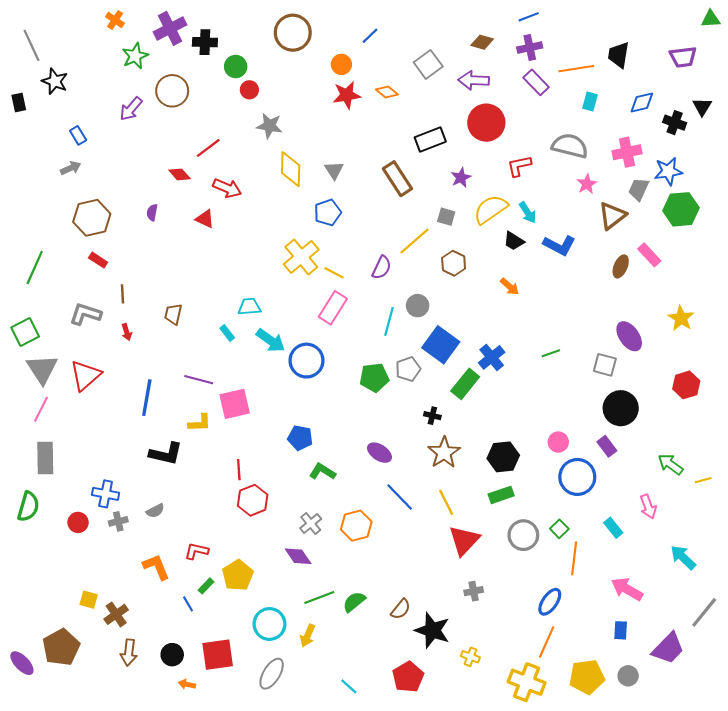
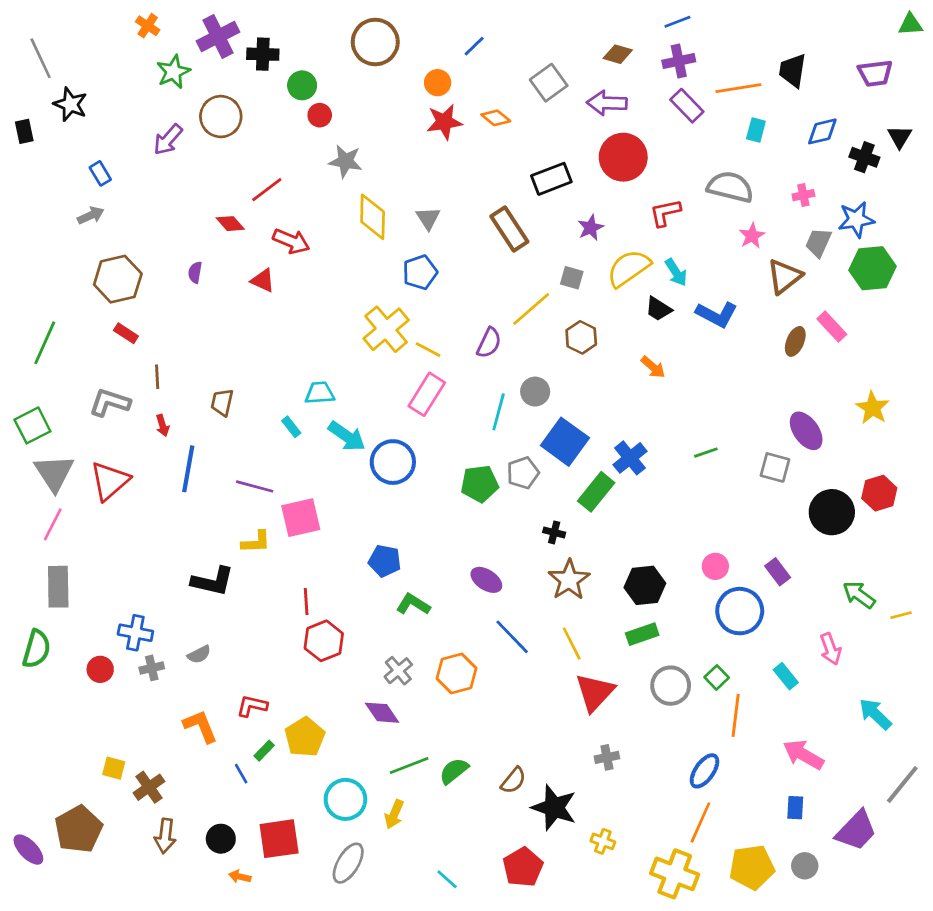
pink cross: (627, 152) -> (803, 195), size x0.6
blue line: (147, 398) -> (188, 469), moved
black circle: (621, 408) -> (832, 512), moved

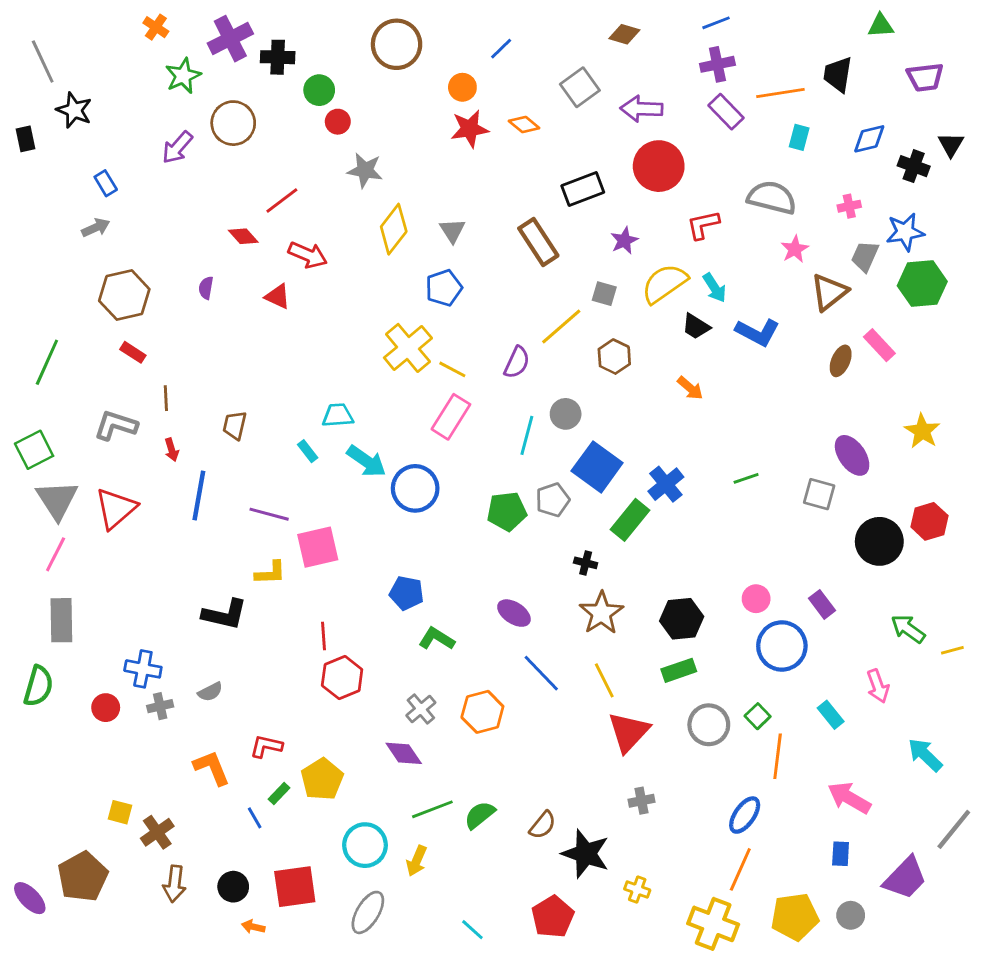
green triangle: (910, 24) -> (881, 26), moved
brown diamond: (618, 54) -> (624, 34), moved
yellow diamond: (373, 217) -> (394, 229), turned 36

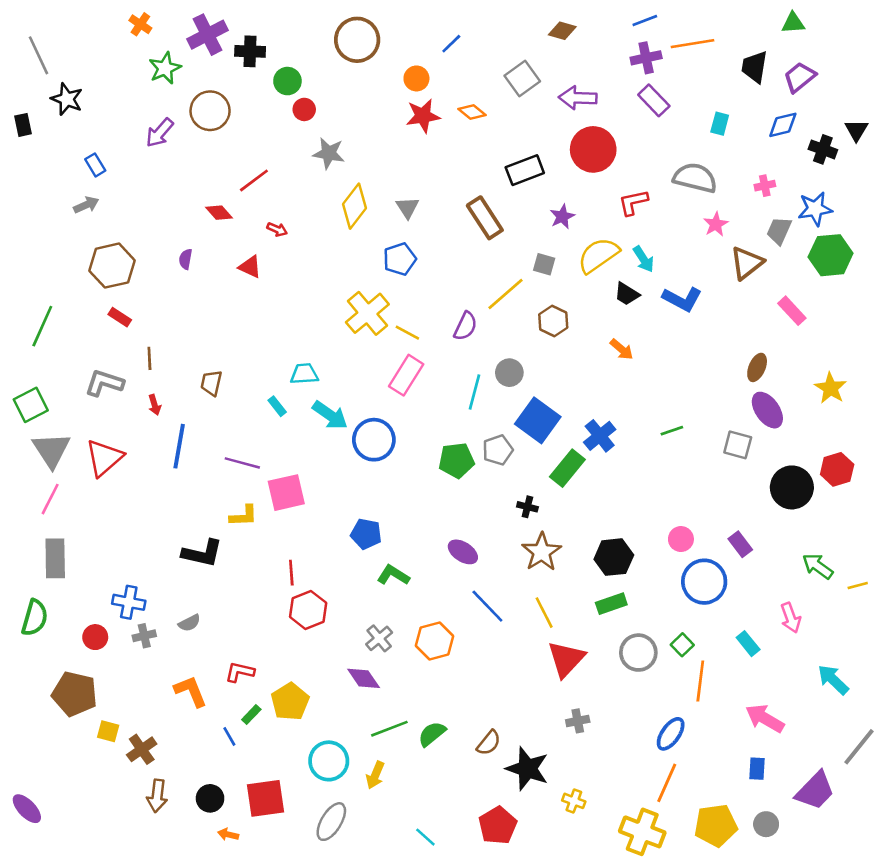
purple trapezoid: (925, 77) -> (800, 77), moved, turned 148
orange line: (780, 93) -> (693, 44), moved
red arrow: (308, 255) -> (277, 229), size x0.6
brown ellipse: (841, 361) -> (757, 367), moved
brown pentagon: (83, 877) -> (75, 694), moved, turned -30

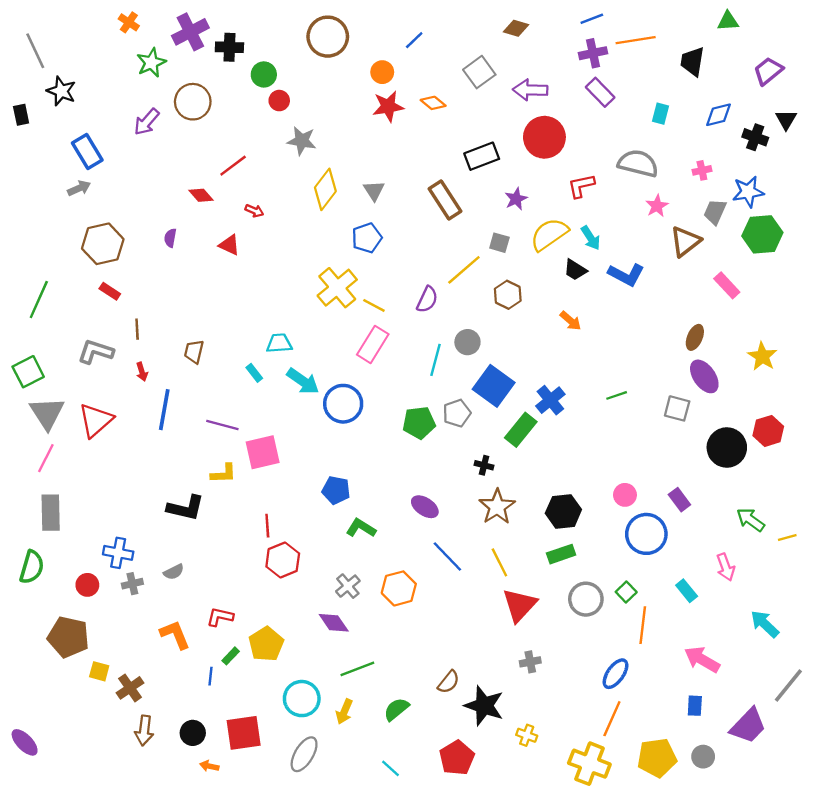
purple trapezoid: (800, 77) -> (768, 71), moved
blue rectangle: (95, 165) -> (87, 151), size x1.6
green semicircle: (432, 734) -> (396, 709), moved
blue line: (229, 736) -> (211, 676), turned 36

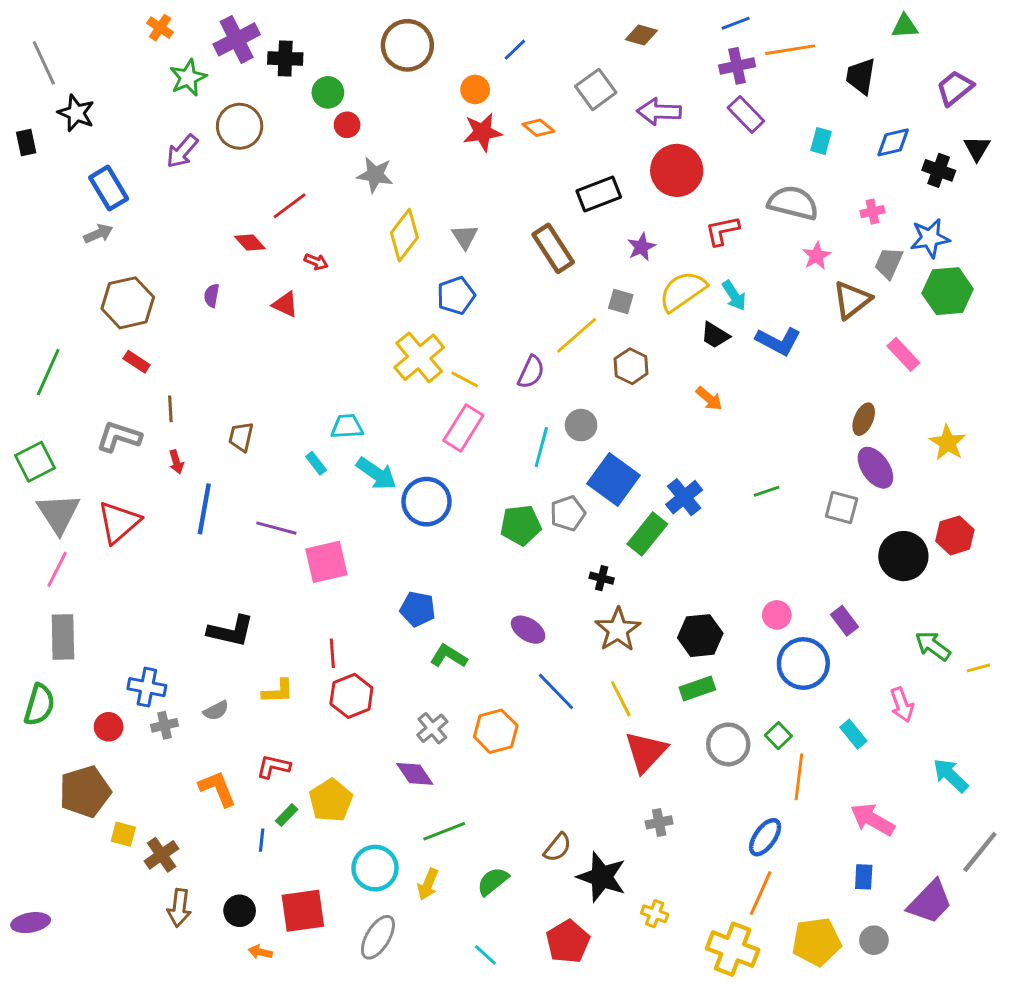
yellow L-shape: (224, 474) -> (278, 691), moved
brown pentagon: (68, 637) -> (85, 792), turned -30
purple ellipse: (25, 742) -> (31, 923), turned -56

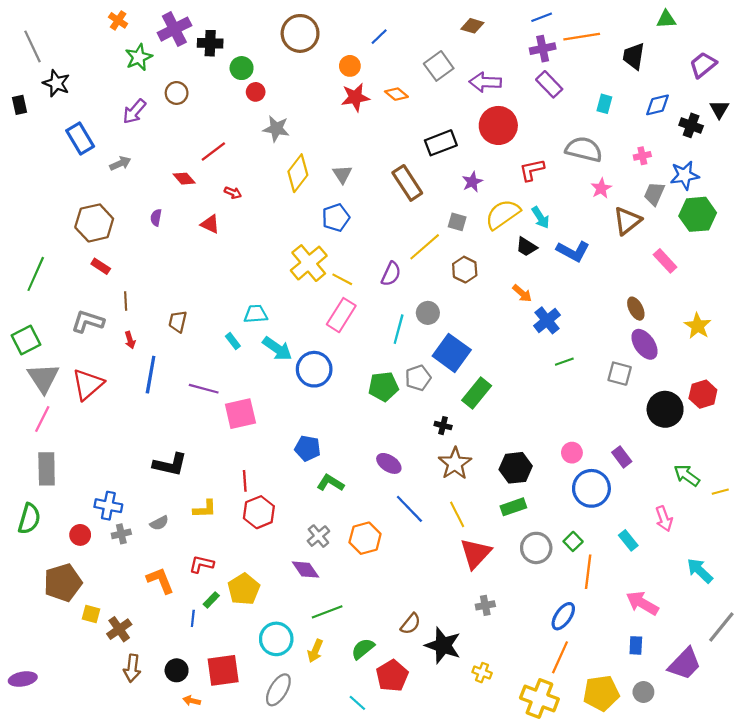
brown circle: (240, 126) -> (177, 93), size x0.7
gray arrow: (98, 234) -> (120, 163), moved
brown ellipse: (864, 419) -> (636, 309), turned -50
blue cross: (684, 497) -> (547, 320), moved
red pentagon: (568, 942) -> (392, 676), moved

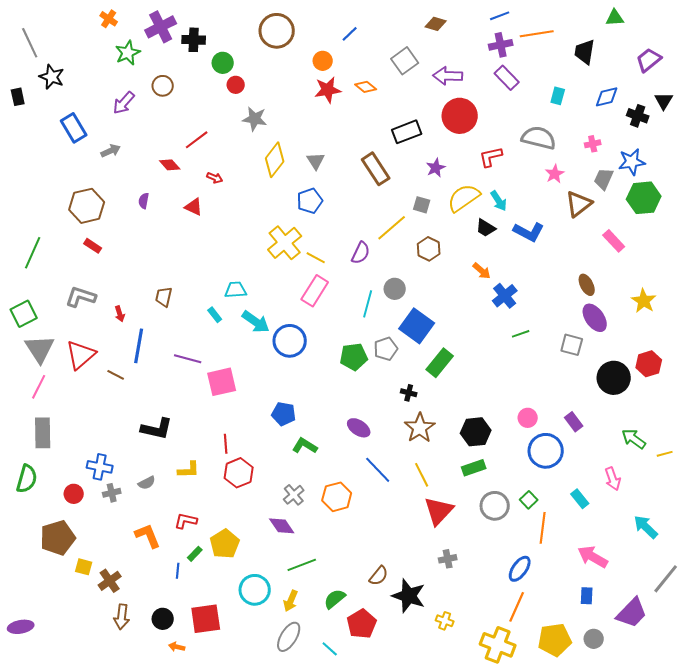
brown line: (126, 301) -> (116, 375), moved, turned -60
gray ellipse: (278, 690) -> (289, 637), moved

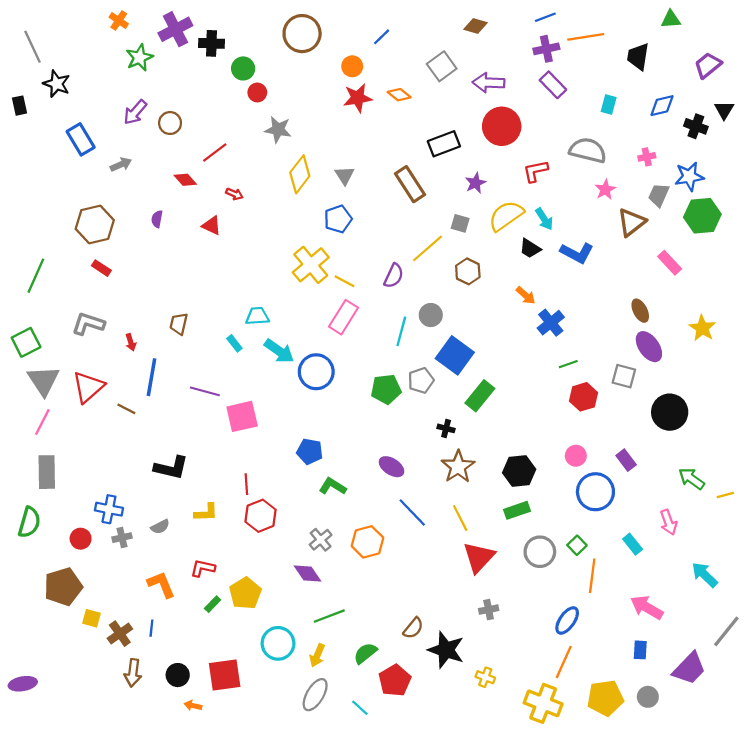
brown circle: (163, 86) -> (170, 123), moved
red hexagon: (649, 364) -> (583, 397), moved
blue line: (178, 571) -> (151, 628), moved

